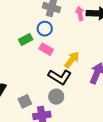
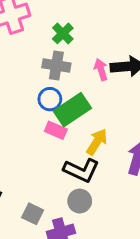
green rectangle: (26, 39) -> (72, 110), moved, size x1.6
gray square: (25, 101) -> (33, 214), turned -32

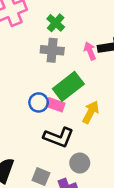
blue circle: (50, 99) -> (39, 102), moved
black L-shape: (81, 170) -> (59, 137), moved

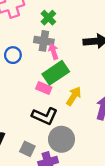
pink arrow: (90, 51) -> (53, 51), moved
blue circle: (39, 102) -> (13, 55), moved
gray circle: (80, 163) -> (61, 139), size x1.5

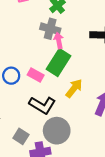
blue circle: (13, 55) -> (11, 76), moved
green rectangle: (56, 73) -> (59, 63), turned -30
pink rectangle: (44, 88) -> (36, 75), moved

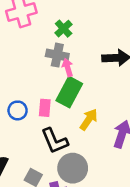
pink rectangle: (36, 75) -> (45, 108), turned 70
black L-shape: (42, 105) -> (55, 141), turned 40

